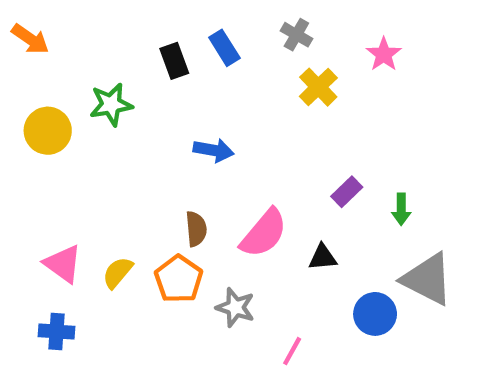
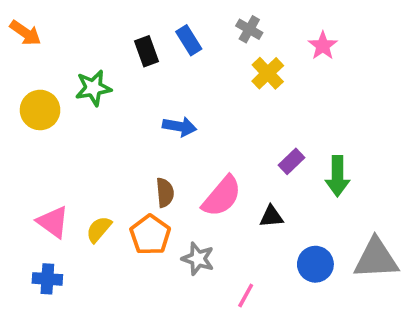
green arrow: (401, 209) -> (337, 176), size x1.5
gray triangle: (427, 279) -> (376, 259), moved, turned -30

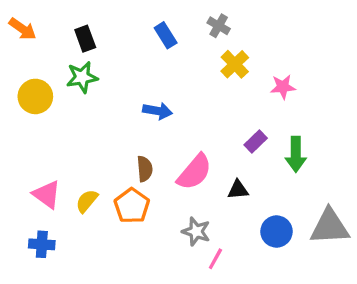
pink star: (323, 46) -> (283, 87), moved, turned 30
black rectangle: (147, 51) -> (85, 39), moved
gray star: (198, 259) -> (196, 231), moved

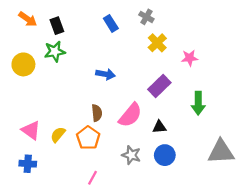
orange arrow: (22, 29) -> (28, 19), moved
purple rectangle: (256, 141) -> (159, 86), moved, size x1.5
blue circle: (276, 231) -> (165, 155), moved
pink line: (215, 259) -> (92, 178), moved

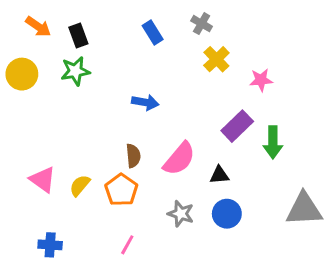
yellow circle: (23, 64) -> (22, 74), moved
purple rectangle: (159, 86) -> (237, 126), moved
blue cross: (28, 164) -> (50, 245), moved

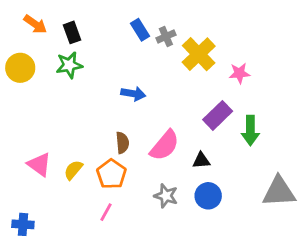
gray cross: (202, 24) -> (166, 36), moved, turned 36
yellow cross: (216, 59) -> (199, 54), size x1.4
blue cross: (50, 245) -> (23, 224), moved
pink line: (127, 245) -> (106, 212), moved

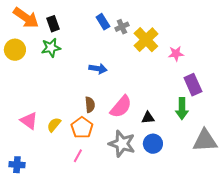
orange arrow: (35, 24) -> (26, 18), size x1.5
purple rectangle: (218, 115) -> (193, 85), moved, turned -70
green arrow: (250, 130) -> (182, 109), moved
gray star: (166, 196) -> (122, 144), size x1.5

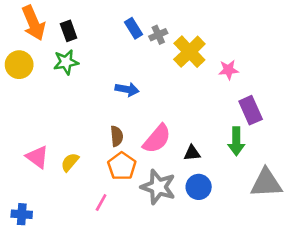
orange arrow: (26, 18) -> (33, 23), turned 32
orange pentagon: (82, 128) -> (122, 166), moved

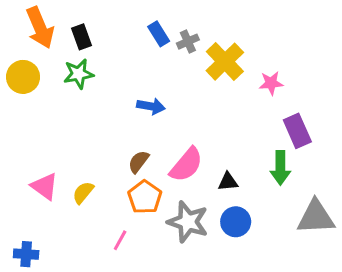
brown semicircle: (117, 136) -> (139, 162), turned -138

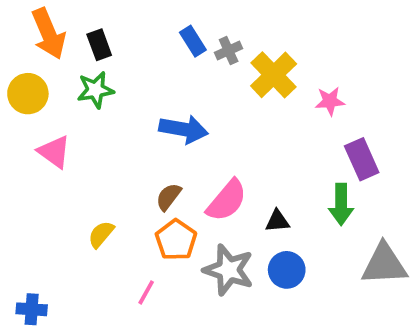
blue arrow: (151, 106) -> (184, 129), size x1.4
pink triangle: (45, 186) -> (54, 152), moved

